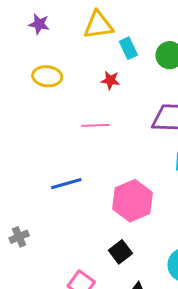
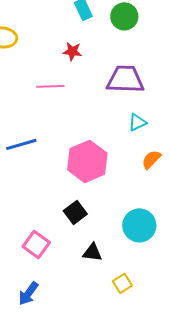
red star: (110, 80) -> (72, 51), moved

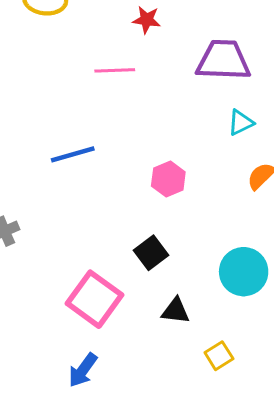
pink hexagon: (87, 161) -> (168, 179), size x0.6
pink square: (36, 244) -> (94, 299), size x1.4

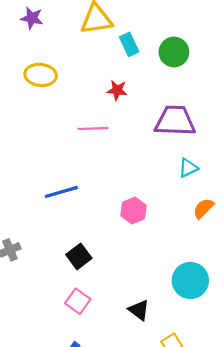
black square: (151, 253) -> (79, 256), moved
pink square: (94, 299) -> (78, 301), size x0.6
black triangle: (176, 311) -> (139, 310), turned 30

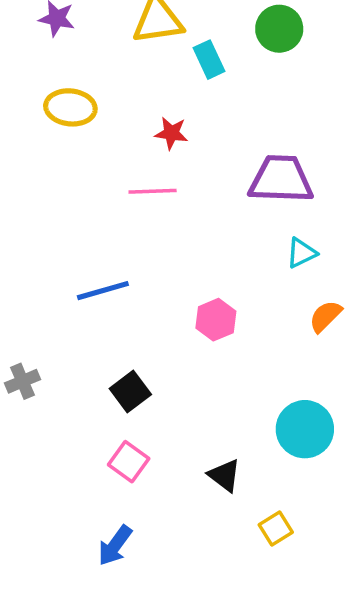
green circle: (174, 52) -> (279, 29), moved
red star: (117, 90) -> (171, 133), moved

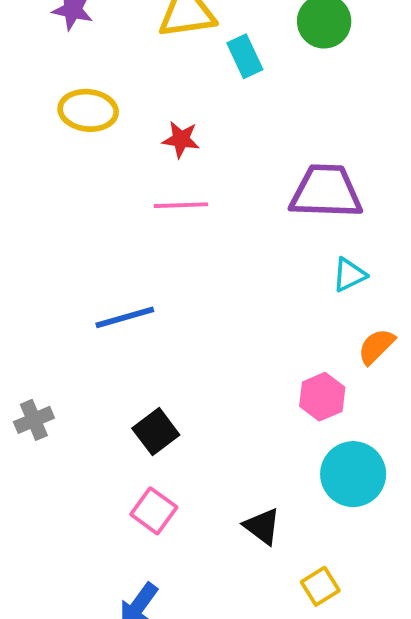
red star: (171, 133) -> (181, 139), moved
pink hexagon: (216, 320) -> (322, 397), moved

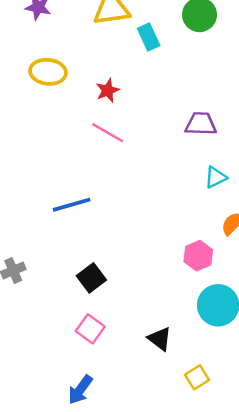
red star: (181, 139) -> (108, 90), turned -30
purple trapezoid: (326, 192) -> (201, 124), size x0.7
pink line: (181, 205) -> (108, 133), turned 32

